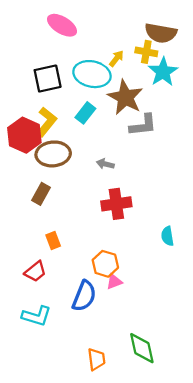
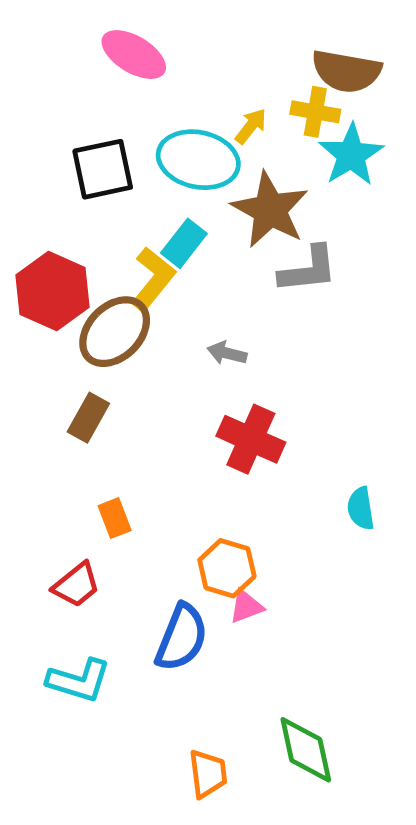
yellow L-shape: (46, 122) -> (153, 279), moved
brown ellipse: (53, 154) -> (115, 332), turned -40
red cross: (116, 204) -> (251, 439), turned 32

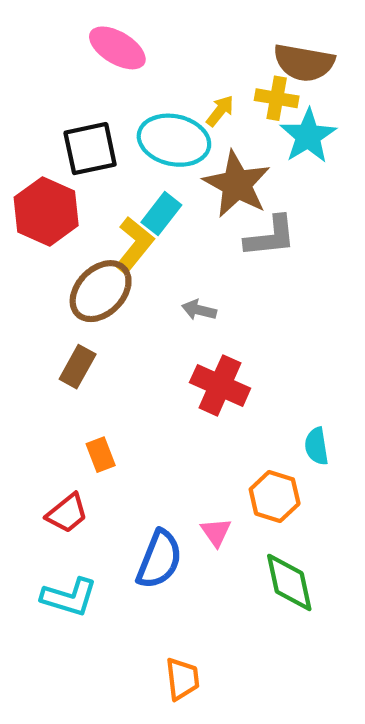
red hexagon: (53, 291) -> (46, 211), moved
orange hexagon: (227, 568) -> (275, 497), moved
pink triangle: (246, 606) -> (216, 532), turned -44
green diamond: (306, 750) -> (289, 582), moved

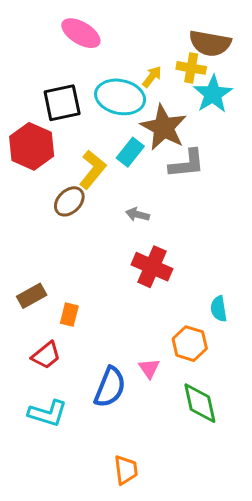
cyan rectangle: (161, 214) -> (130, 152), moved
brown ellipse: (101, 291) -> (69, 201), size x0.7
brown rectangle: (78, 367) -> (32, 296), moved, turned 32
orange rectangle: (101, 455) -> (69, 315), turned 35

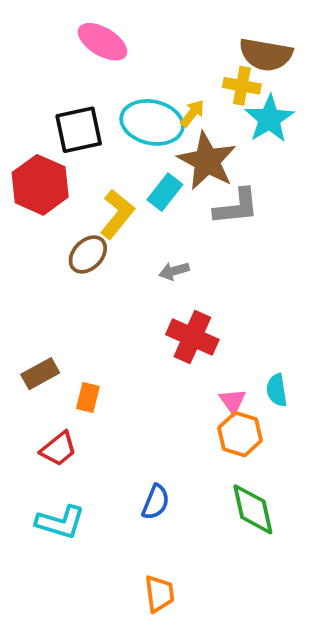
yellow arrow: (152, 77) -> (192, 113), moved
gray arrow: (137, 214) -> (174, 271), turned -30
pink triangle: (149, 368) -> (233, 401), moved
blue semicircle: (110, 387) -> (156, 502), moved, size x0.7

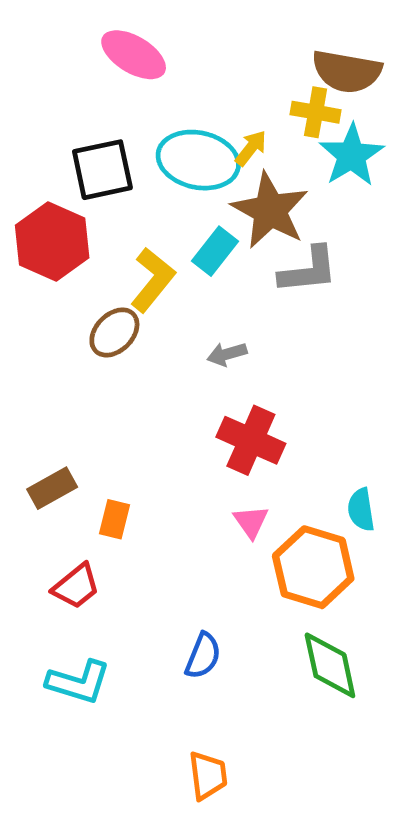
pink triangle: (233, 401) -> (251, 522), moved
orange hexagon: (240, 434) -> (313, 567), size x1.4

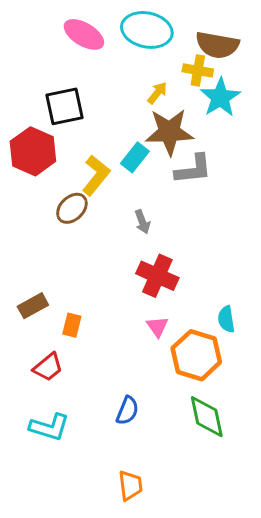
cyan ellipse: (198, 160) -> (147, 30), moved
brown star: (270, 210) -> (169, 132), turned -30
gray arrow: (227, 354) -> (142, 222), turned -95

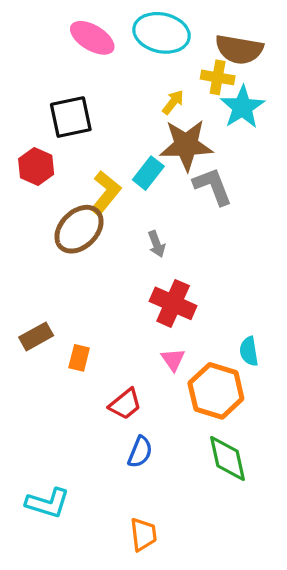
red hexagon: (33, 151) -> (36, 167), size x0.7
gray L-shape: (193, 169) -> (213, 186), turned -105
brown ellipse: (72, 208) -> (79, 229), size x1.4
red trapezoid: (48, 367) -> (125, 404), moved
cyan L-shape: (49, 427) -> (48, 503), moved

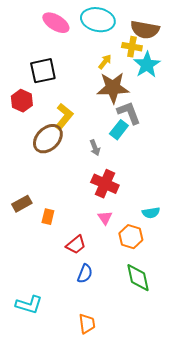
cyan rectangle: (148, 173) -> (119, 130), moved
cyan semicircle: (249, 351) -> (151, 213), turned -90
orange hexagon: (216, 391) -> (131, 237), size x0.7

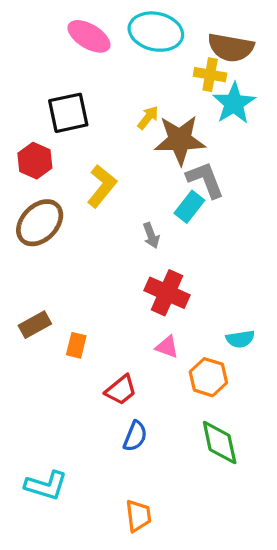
yellow arrow: (105, 62) -> (148, 118), moved
brown ellipse: (48, 139) -> (40, 223), moved
pink triangle: (105, 218) -> (167, 347), turned -35

